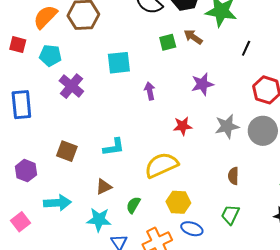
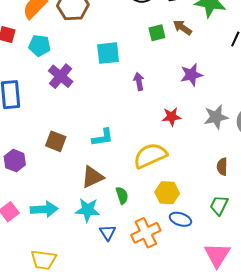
brown triangle: (104, 187) -> (92, 177), size x1.4
cyan arrow: (57, 203) -> (44, 209), moved
green semicircle: (133, 205) -> (122, 195), turned 132

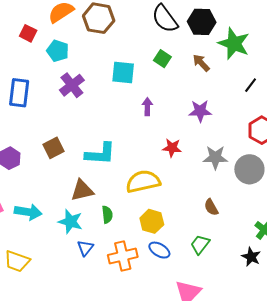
green square: (157, 33) -> (162, 59), moved, turned 36
cyan L-shape: (103, 137) -> (100, 154), size x1.4
brown square: (56, 141) -> (54, 148), turned 30
brown semicircle: (222, 167) -> (211, 207), turned -42

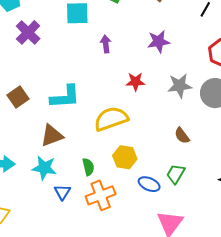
green semicircle: (107, 215) -> (88, 167), moved
blue ellipse: (159, 250) -> (149, 184), moved

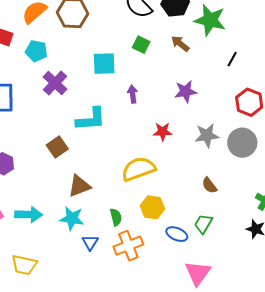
brown square: (18, 97) -> (57, 147), moved
cyan L-shape: (65, 97) -> (91, 119), moved

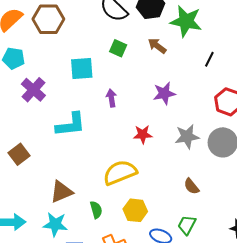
brown square: (57, 147) -> (19, 154), moved
green semicircle: (116, 217) -> (96, 210), moved

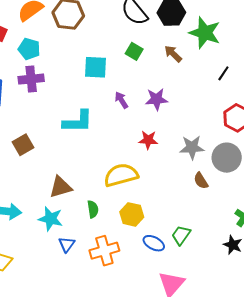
purple cross: (33, 90) -> (31, 79), moved, turned 35
purple star: (164, 93) -> (157, 99), moved
purple arrow: (111, 98) -> (121, 100), turned -30
brown semicircle: (191, 186) -> (201, 181), moved

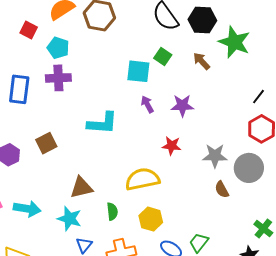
cyan square: (96, 67) -> (138, 71), moved
black line: (223, 73) -> (259, 97), moved

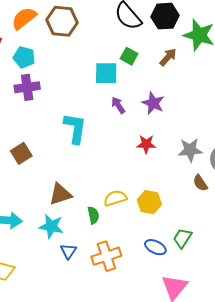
brown arrow: (202, 61) -> (168, 57), turned 90
purple star: (182, 106) -> (153, 103), turned 30
cyan L-shape: (102, 123) -> (75, 128), turned -80
yellow semicircle: (142, 179) -> (115, 198), moved, size x0.7
yellow hexagon: (151, 219) -> (149, 202), moved

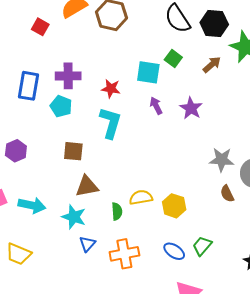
cyan pentagon: (24, 57) -> (61, 106), moved
red star: (146, 144) -> (111, 89), moved
brown square: (21, 153) -> (73, 151), moved, turned 30

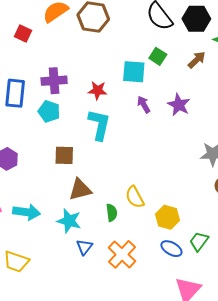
yellow semicircle: (141, 197) -> (135, 197), turned -105
yellow hexagon: (174, 206) -> (167, 217), moved
orange cross: (124, 254) -> (122, 254), turned -32

